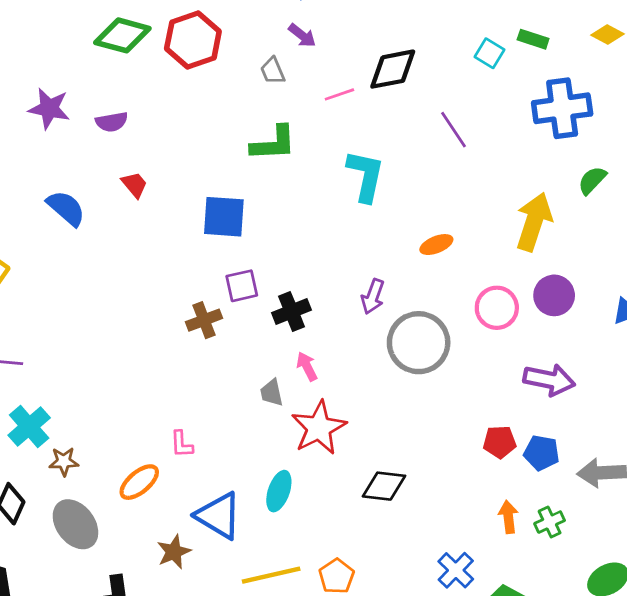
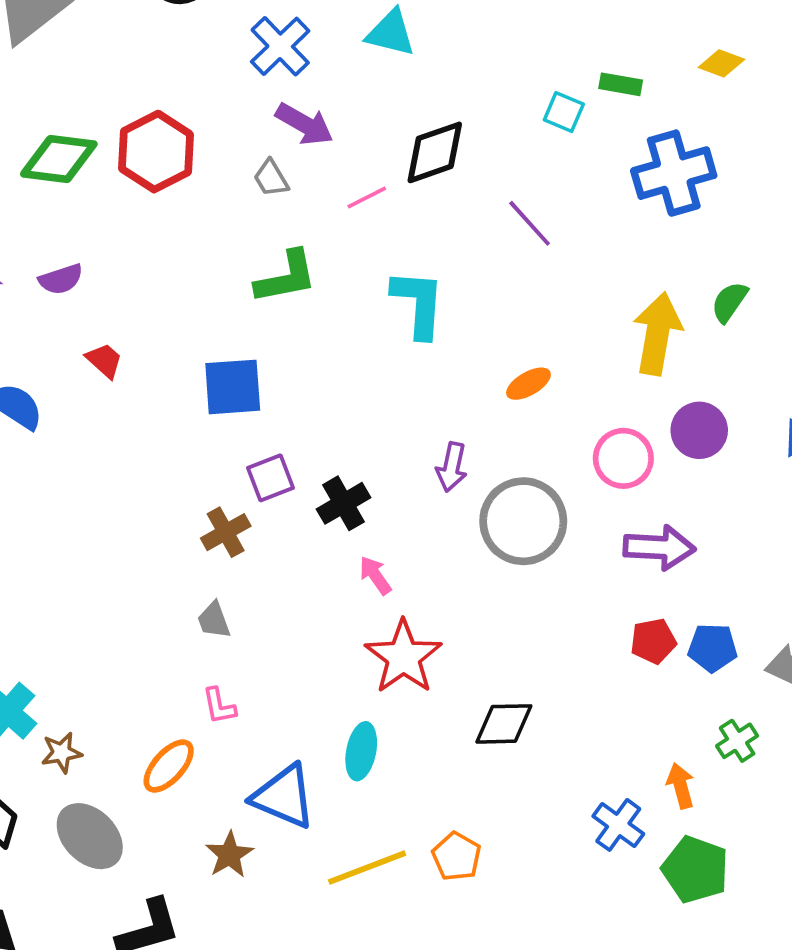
purple arrow: (302, 35) -> (304, 124), size x1.4
green semicircle: (592, 180) -> (729, 302), moved
purple arrow: (549, 380) -> (659, 547), moved
gray trapezoid: (272, 393) -> (214, 620), moved
orange arrow: (508, 517) -> (681, 786), moved

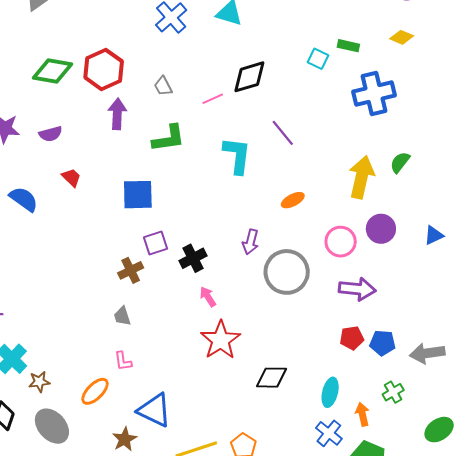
purple arrow: (304, 124) -> (117, 114), moved, turned -120
purple line: (530, 223) -> (283, 133), moved
cyan ellipse: (361, 751) -> (330, 392), moved

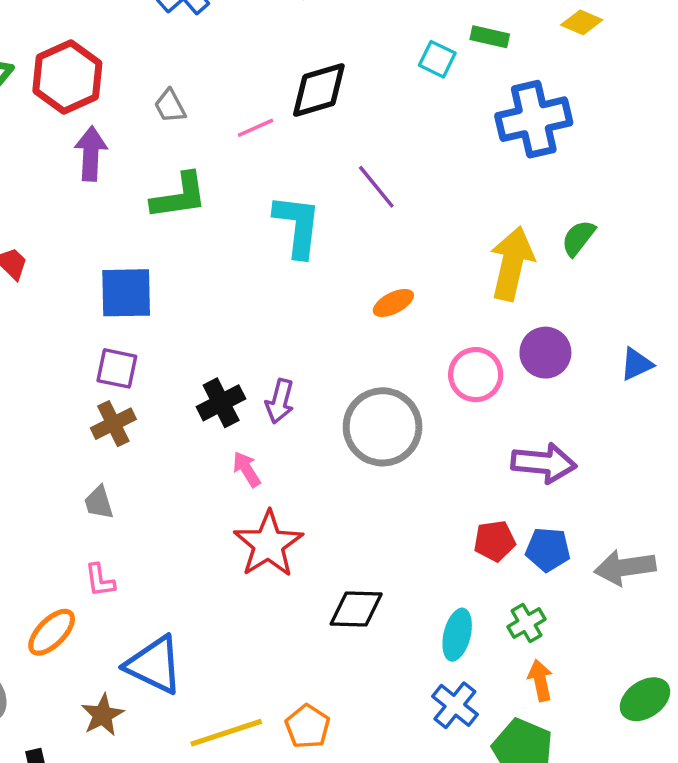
purple arrow: (251, 242) -> (280, 401), moved
purple square: (155, 243) -> (117, 368), moved, turned 30
purple arrow: (357, 289) -> (544, 463), moved
green cross: (393, 392) -> (527, 623), moved
orange arrow: (362, 414) -> (540, 680), moved

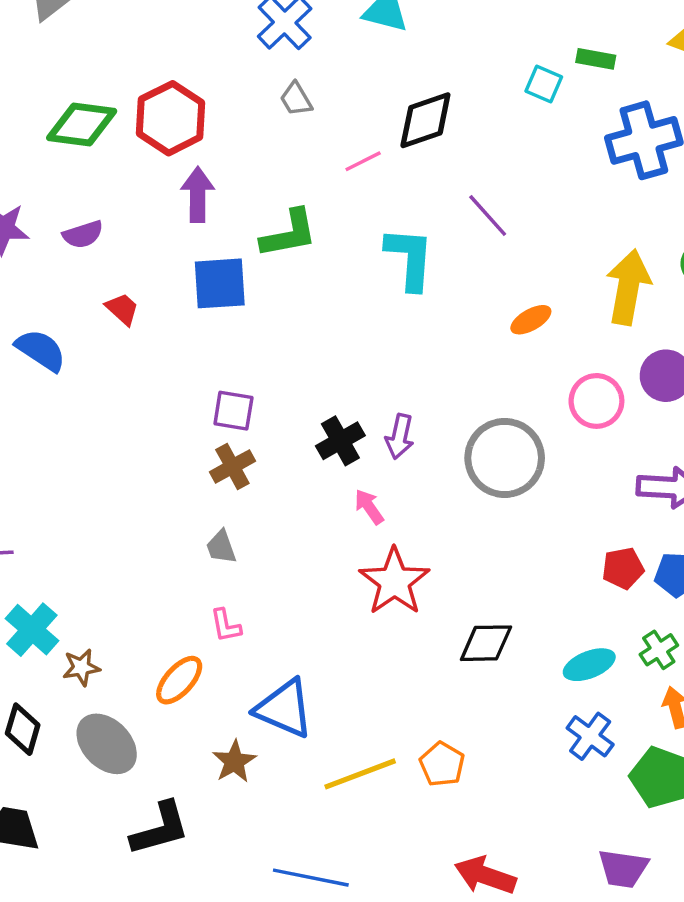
gray trapezoid: (170, 106) -> (296, 99), moved
blue square: (126, 293) -> (220, 283), moved
orange ellipse: (393, 303) -> (531, 320), moved
cyan ellipse: (457, 635) -> (589, 665), turned 57

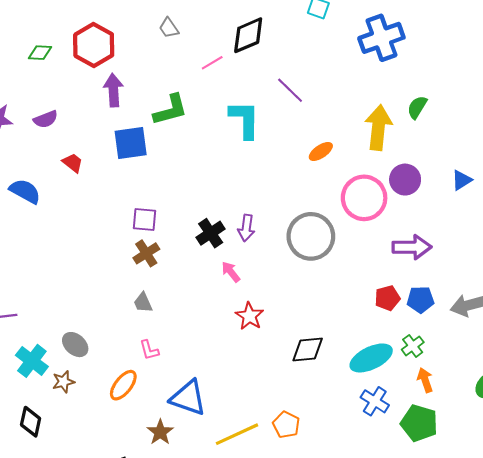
green diamond: (82, 124) -> (40, 53), size x0.6
pink circle: (596, 401) -> (364, 198), size x1.4
red star: (394, 582) -> (249, 316), size x0.7
cyan ellipse: (589, 665) -> (371, 358), size x1.4
gray ellipse: (107, 744) -> (75, 345), moved, size x0.7

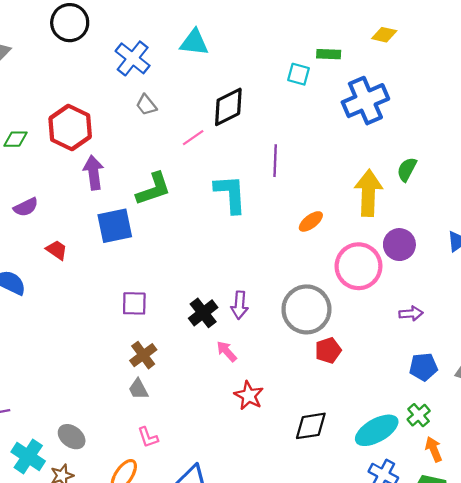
purple line: (290, 90) -> (275, 161), turned 52
purple arrow: (412, 247) -> (411, 314), size x0.6
brown cross: (146, 253) -> (143, 355), moved
red pentagon: (387, 298) -> (328, 350), moved

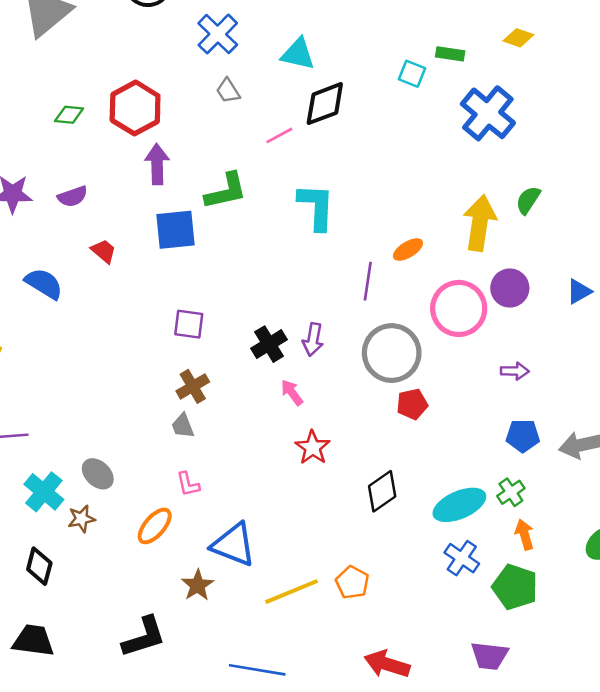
cyan triangle: (194, 42) -> (298, 54), moved
blue cross: (365, 101) -> (488, 113), turned -33
purple line: (275, 161) -> (368, 281), moved
black diamond: (311, 426) -> (382, 491), turned -32

